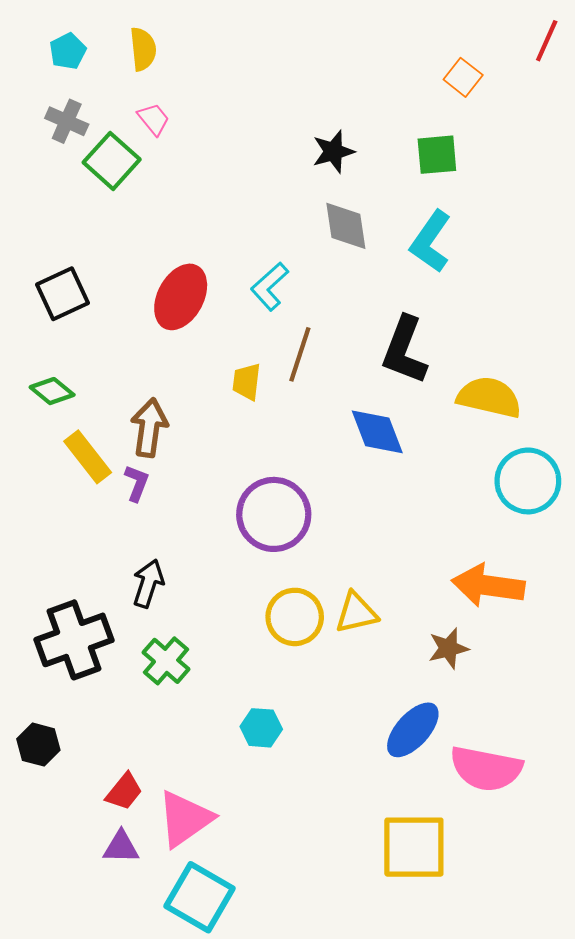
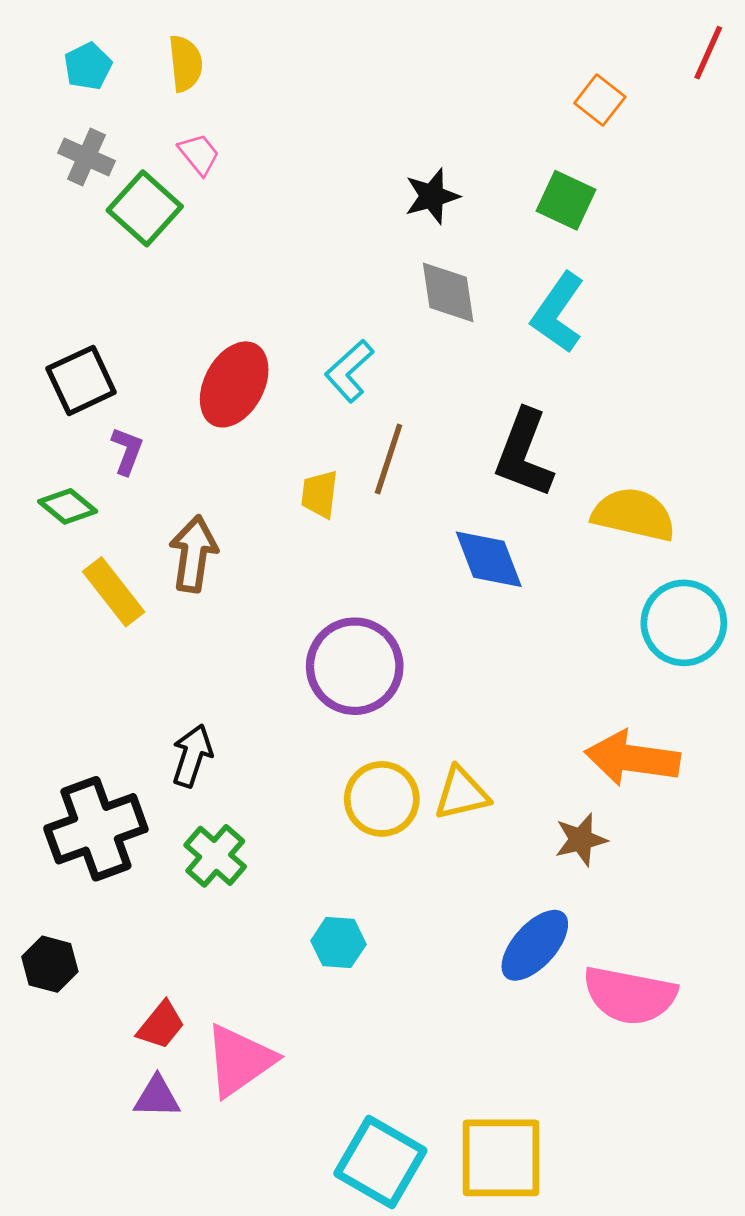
green square: (437, 155) -> (566, 200), turned 30
purple L-shape: (137, 483) -> (127, 451), moved
yellow square: (414, 847) -> (501, 1158), moved
cyan square: (199, 897) -> (380, 1162), moved

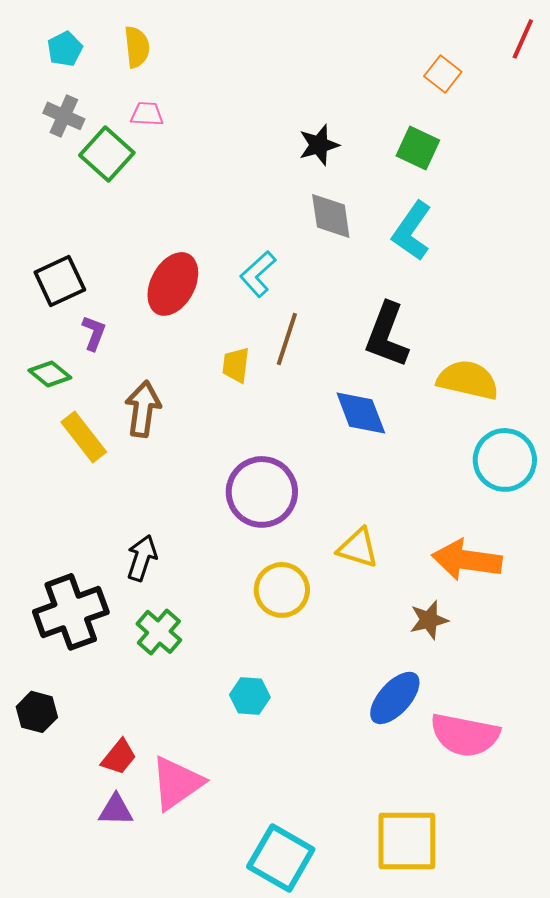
pink trapezoid: (199, 154) -> (147, 114), turned -48
yellow triangle: (462, 794) -> (358, 548), moved, turned 30
yellow square: (501, 1158) -> (407, 841), moved

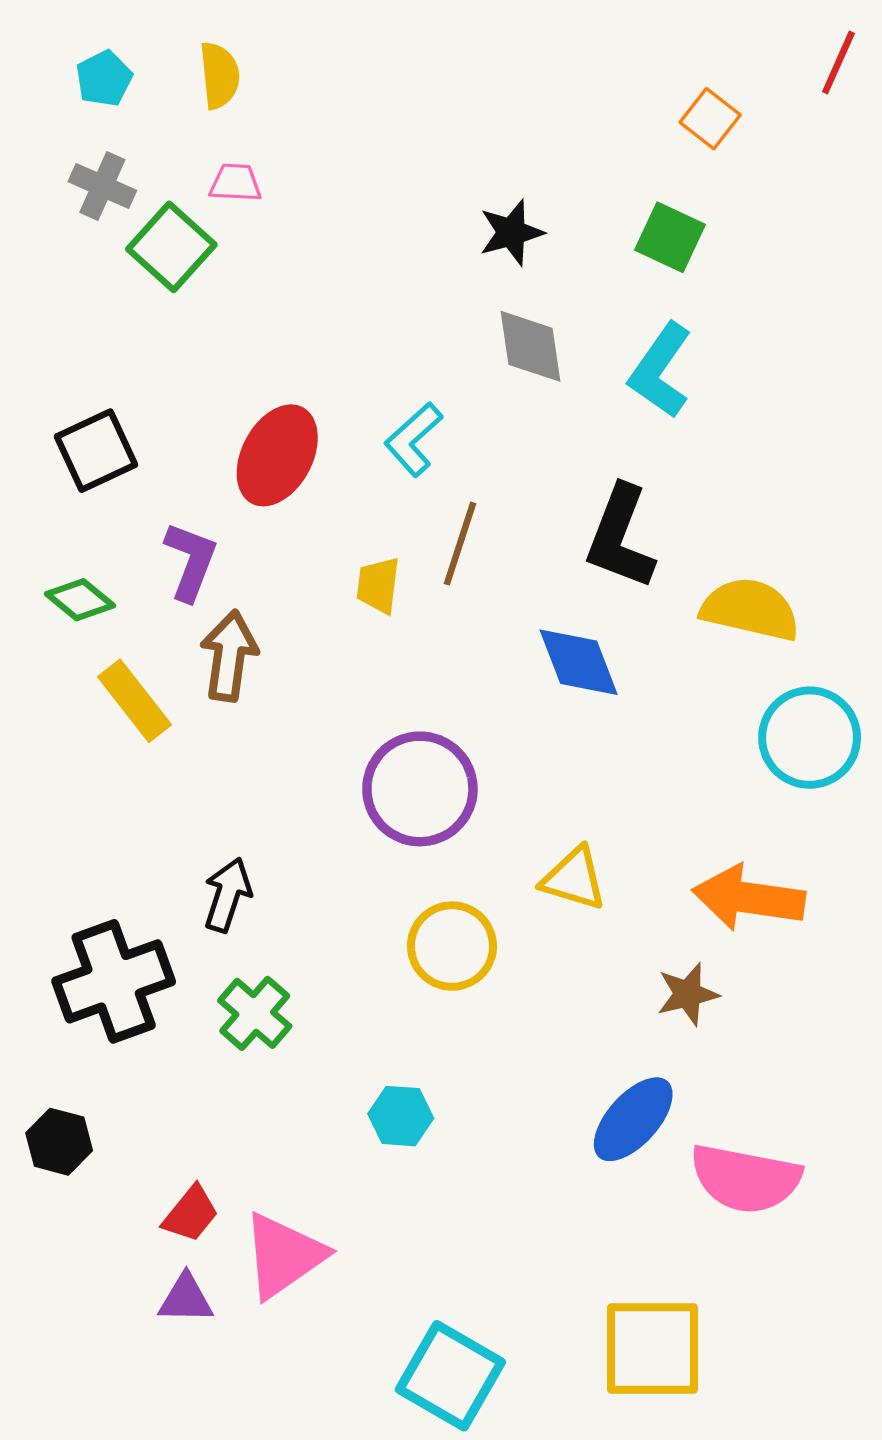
purple L-shape: (94, 333) -> (191, 561), moved, size x1.4

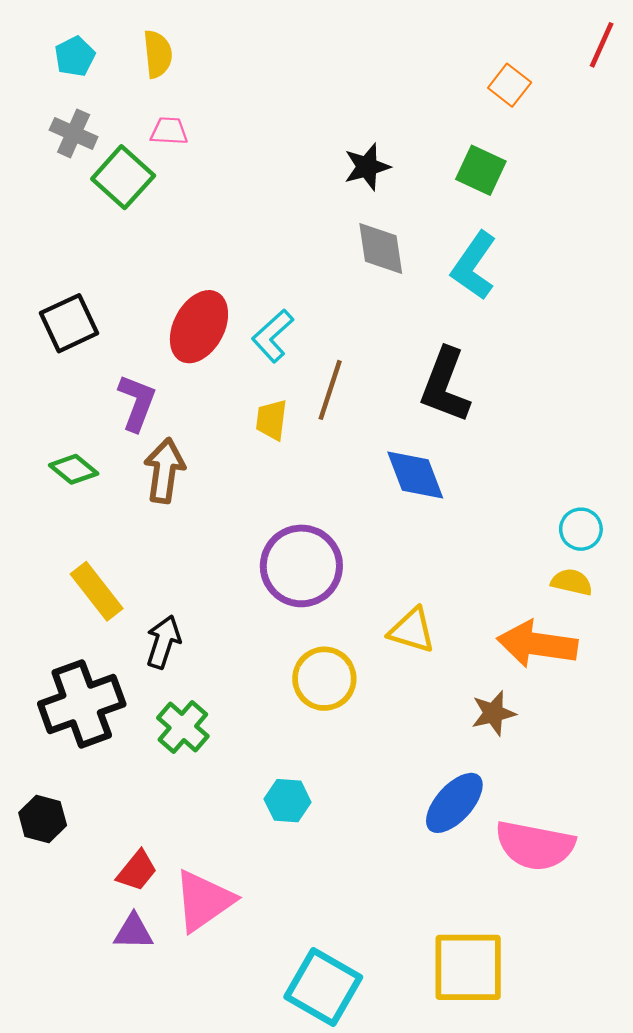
cyan L-shape: (413, 439) -> (273, 336), moved
green diamond: (80, 600) -> (74, 469), moved
yellow semicircle: (750, 609) -> (572, 582), moved, size x0.6
yellow rectangle: (134, 701) -> (97, 591), moved
cyan circle: (810, 738) -> (581, 529), size x0.6

